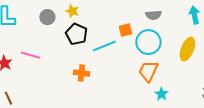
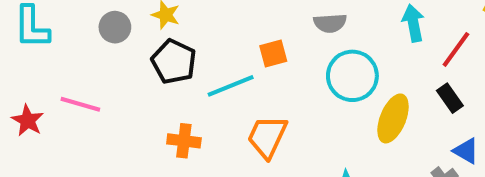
cyan circle: (148, 42) -> (352, 76), moved
yellow ellipse: (187, 49) -> (393, 118), moved
orange trapezoid: (148, 71) -> (267, 137), moved

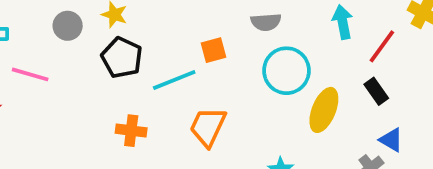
pink line: (80, 104) -> (30, 74), moved

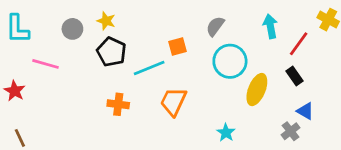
gray semicircle: (266, 22) -> (215, 26), turned 130

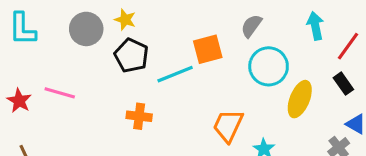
gray circle: (72, 29) -> (86, 29), size x1.4
orange square: (177, 46) -> (208, 49), size x1.4
pink line: (46, 64) -> (60, 93), moved
orange trapezoid: (173, 102) -> (228, 126), moved

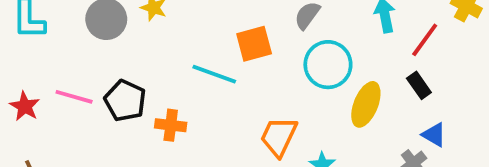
black pentagon: (131, 55) -> (125, 101), moved
cyan line: (175, 74) -> (214, 74), turned 42

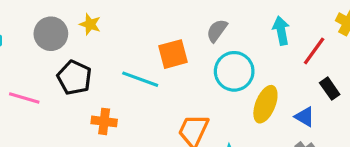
black rectangle: (419, 85) -> (330, 89), moved
black pentagon: (125, 101) -> (74, 78), moved
blue triangle: (434, 135) -> (305, 117), moved

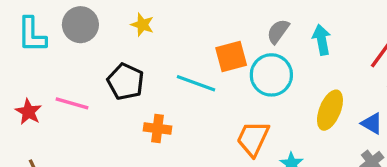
cyan arrow: (281, 31) -> (322, 40), moved
gray circle: (51, 34) -> (80, 25), moved
cyan circle: (234, 71) -> (271, 75), moved

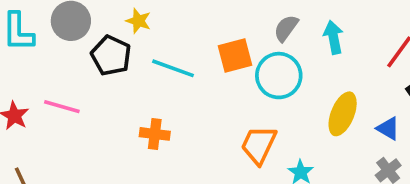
black pentagon: (126, 82) -> (111, 56), moved
cyan line: (196, 83) -> (173, 68), moved

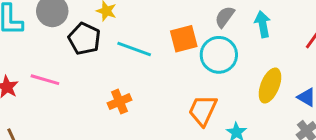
orange cross: (155, 134) -> (119, 102), turned -30

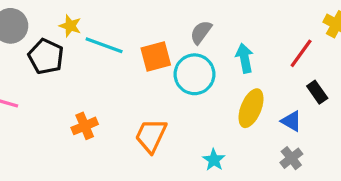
cyan arrow: (263, 24) -> (245, 58), moved
cyan line: (134, 49) -> (104, 45), moved
orange trapezoid: (203, 110) -> (151, 136), moved

